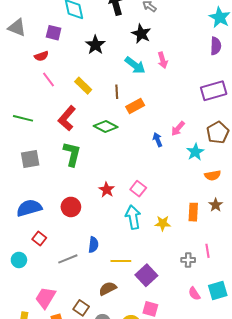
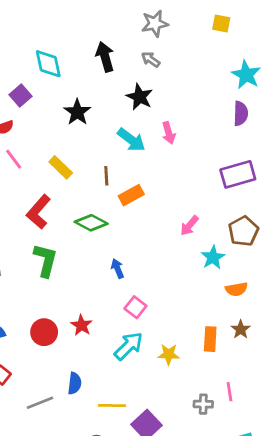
purple square: (54, 33) -> (21, 96), turned 35
blue arrow: (158, 140) -> (117, 269), moved
red star: (107, 190) -> (81, 325), moved
cyan arrow: (133, 217) -> (129, 346), turned 55

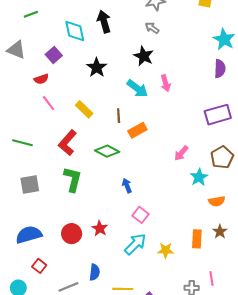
black arrow: (105, 57) -> (104, 22), moved

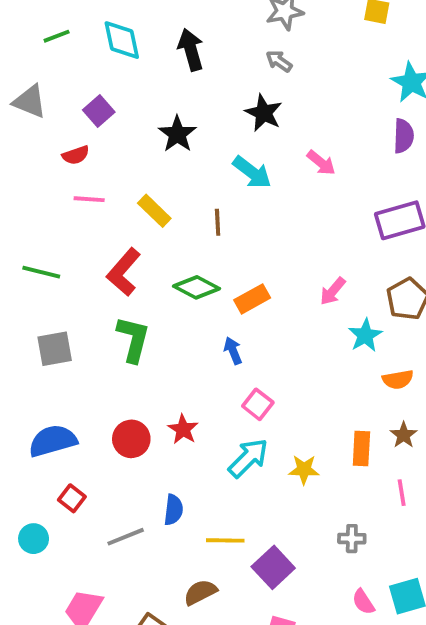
cyan diamond: (75, 31) -> (122, 40), moved
pink arrow: (166, 83) -> (321, 163), moved, turned -35
pink line: (49, 103) -> (89, 199), turned -49
orange rectangle: (137, 130) -> (252, 299), moved
pink line: (212, 279) -> (402, 493), moved

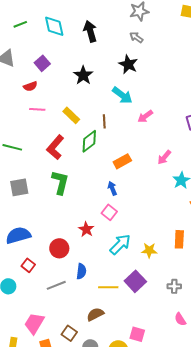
pink arrow: (321, 163) -> (145, 116), moved, turned 105
green diamond: (197, 287) -> (89, 141), moved, turned -65
pink square: (258, 404) -> (109, 212), moved
red circle: (131, 439) -> (59, 248), moved
purple square: (273, 567) -> (135, 281), moved

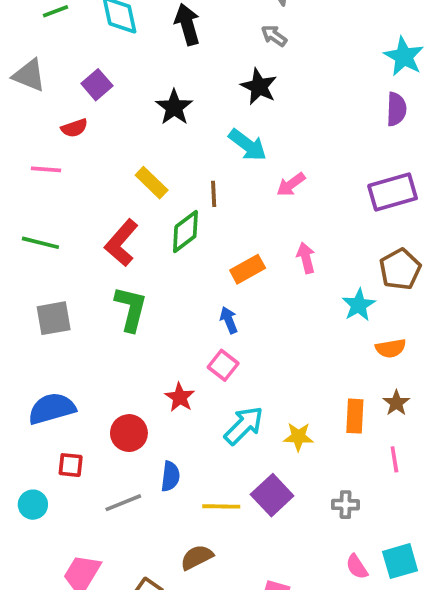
pink line: (37, 109) -> (46, 169), moved
pink arrow: (164, 157) -> (306, 258), moved, turned 126
red square: (28, 265) -> (71, 465), turned -32

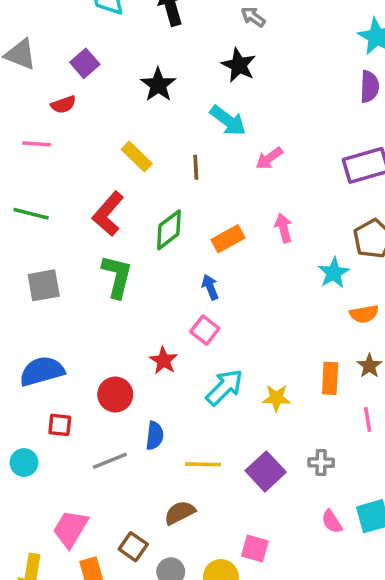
green diamond: (185, 232) -> (169, 230), moved
purple square: (272, 495) -> (266, 471), moved

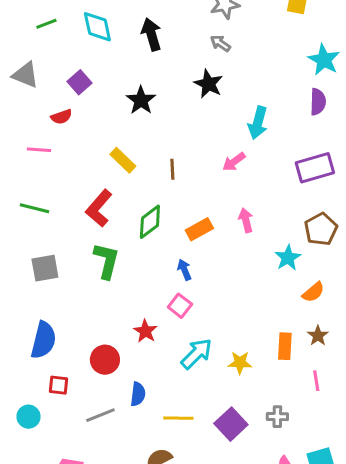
cyan arrow: (228, 121) -> (258, 123), moved, turned 68
orange semicircle: (364, 314) -> (313, 292), turned -30
blue semicircle: (42, 371) -> (43, 340), turned 120

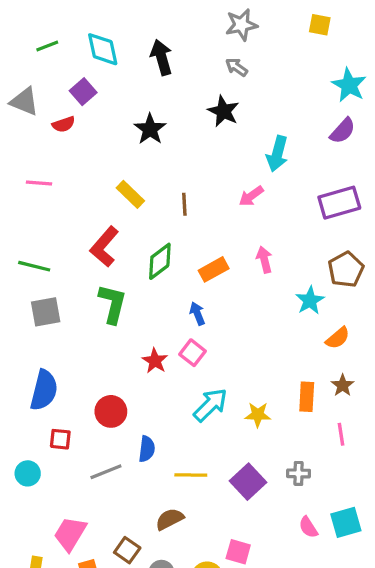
purple square: (79, 82) -> (83, 92), moved
purple semicircle: (318, 102) -> (343, 131), turned 40
red semicircle: (61, 117) -> (64, 124), moved
green line: (34, 208) -> (34, 266), moved
red star: (145, 331) -> (155, 361), moved

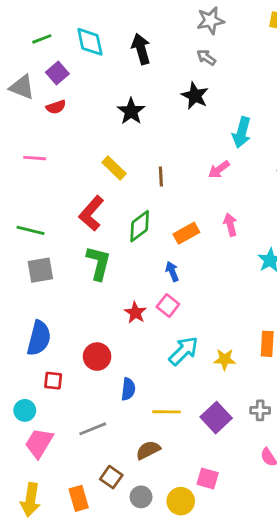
purple square: (83, 92) -> (57, 73), moved
gray line: (106, 472) -> (93, 429), moved
pink trapezoid: (70, 534) -> (39, 443), moved

